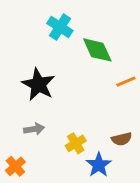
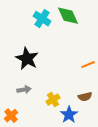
green diamond: (97, 50) -> (68, 16), moved
orange line: (126, 82) -> (88, 65), moved

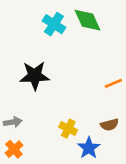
black star: (27, 59) -> (35, 76), turned -30
gray arrow: (24, 90) -> (13, 122), moved
yellow cross: (53, 100) -> (68, 129), turned -32

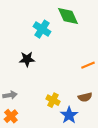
cyan cross: (54, 24) -> (42, 29), moved
black star: (35, 76) -> (27, 59), size x0.7

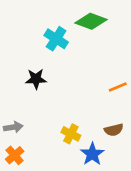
green diamond: (68, 16) -> (91, 21), turned -45

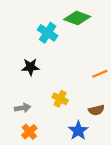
gray arrow: (13, 127) -> (23, 108), moved
yellow cross: (71, 134) -> (60, 99), moved
orange cross: (15, 155) -> (29, 132), moved

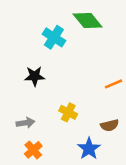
green diamond: (77, 18) -> (88, 20), turned 30

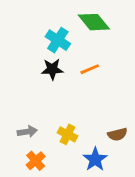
black star: (35, 76) -> (52, 69), moved
orange line: (113, 84) -> (90, 69), moved
yellow cross: (68, 112) -> (68, 134), moved

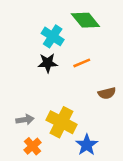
yellow cross: (68, 134) -> (62, 122), size x1.6
brown semicircle: (117, 134) -> (107, 93), moved

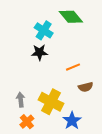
orange line: (82, 63) -> (73, 67), moved
brown semicircle: (107, 93) -> (86, 87), moved
gray arrow: (25, 120) -> (21, 100), turned -88

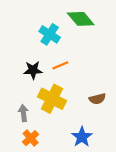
black star: (39, 52) -> (33, 70), moved
orange line: (73, 67) -> (60, 65), moved
yellow cross: (51, 102) -> (52, 99), moved

